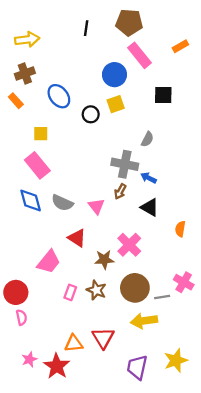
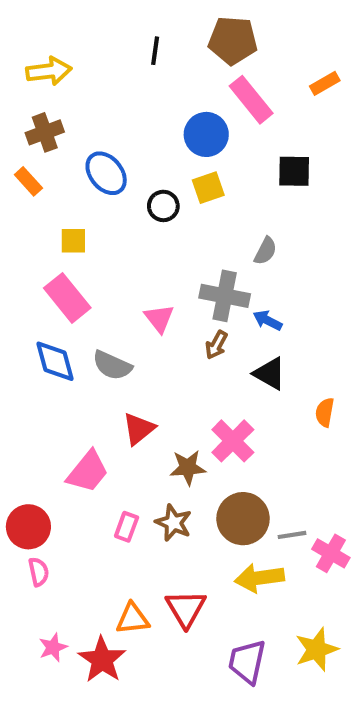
pink triangle: (96, 206) -> (159, 318), moved
red triangle: (77, 238) -> (139, 429), turned 48
pink cross: (184, 282) -> (331, 553), moved

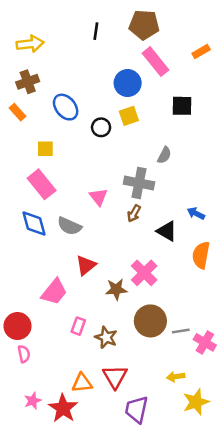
blue arrow: (268, 320) -> (196, 213), moved
orange semicircle: (325, 412) -> (201, 255), size x1.5
brown star: (174, 523) -> (106, 337), moved
yellow arrow: (259, 578) -> (176, 377), moved, size x0.6
purple trapezoid: (247, 662) -> (136, 410), moved

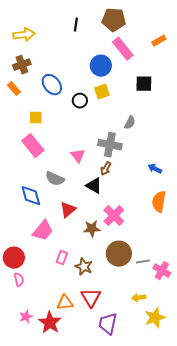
blue diamond: (34, 224) -> (31, 196), moved
black triangle: (167, 231) -> (94, 186), moved

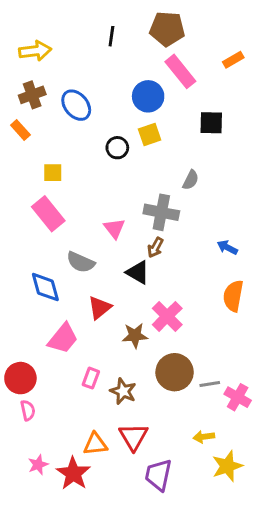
blue ellipse: (52, 85) -> (76, 105), moved

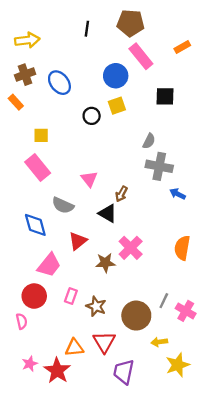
gray cross: (161, 212) -> (159, 166), moved
orange semicircle: (233, 296) -> (182, 248), moved
brown circle: (175, 372) -> (136, 316), moved
red circle: (20, 378) -> (34, 296), moved
gray line: (210, 384) -> (164, 301), turned -56

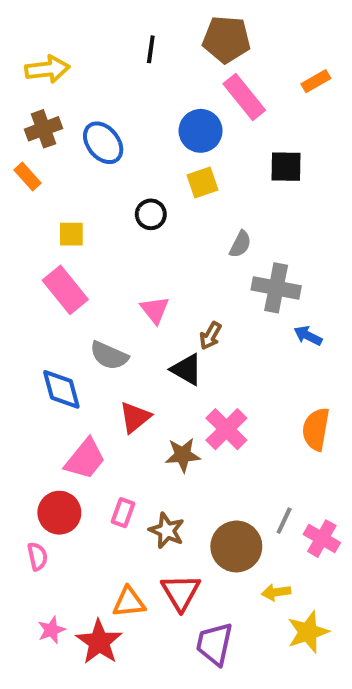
black circle: (92, 116) -> (151, 214), moved
gray semicircle: (149, 141) -> (240, 244), moved

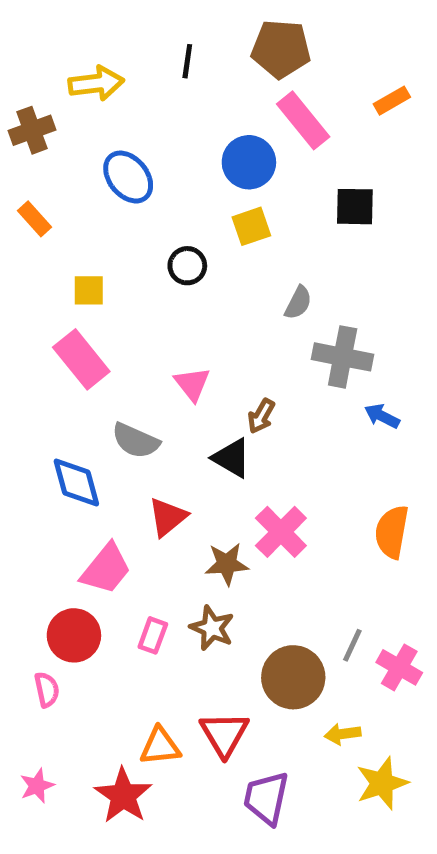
yellow arrow: (47, 69) -> (96, 83), moved
brown cross: (43, 129) -> (32, 130), moved
brown star: (167, 531) -> (212, 628), moved
pink star: (51, 630) -> (37, 786), moved

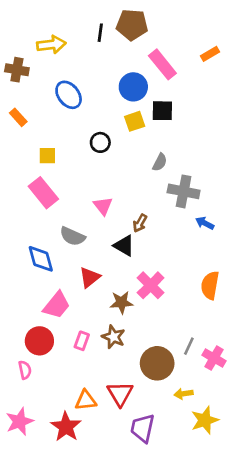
brown pentagon: (281, 49) -> (132, 25), moved
brown cross: (32, 130) -> (17, 70), turned 30
black square: (355, 207) -> (162, 111), moved
pink star: (37, 786) -> (20, 422), size x1.5

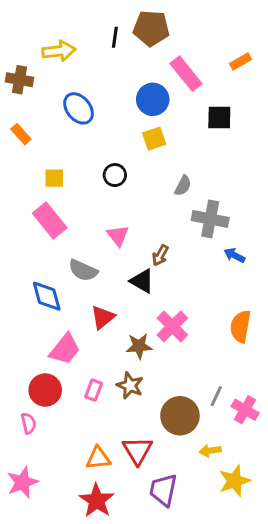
black square: (162, 111) -> (219, 118), moved
black circle: (100, 142) -> (115, 175), moved
red star: (66, 427) -> (97, 501), moved

